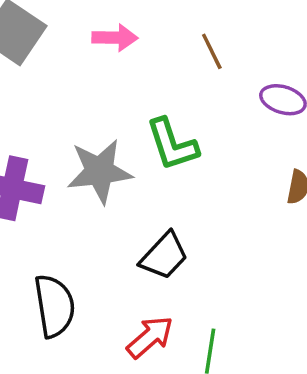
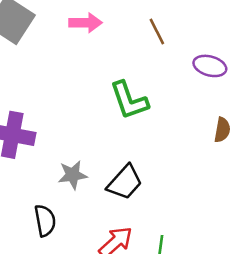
gray star: (100, 171) -> (73, 175), moved, size x0.6
black semicircle: (55, 306) -> (45, 221), size x0.7

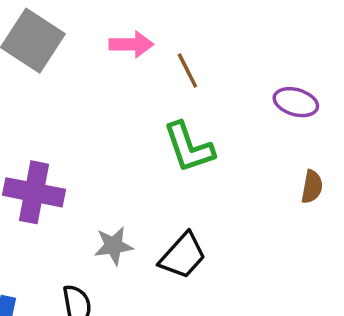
brown line: (157, 31) -> (187, 71), moved

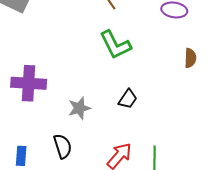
black trapezoid: (183, 256) -> (128, 99), moved, size x0.7

